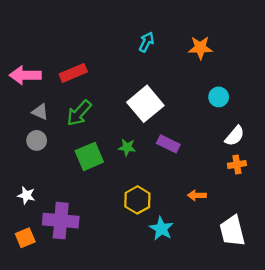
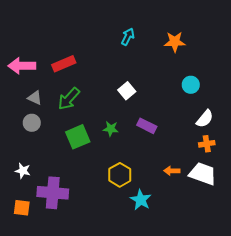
white square: (145, 104) -> (127, 91), size x0.6
white trapezoid: (232, 231) -> (203, 174), moved, turned 124
orange square: (25, 238) -> (22, 208), turned 30

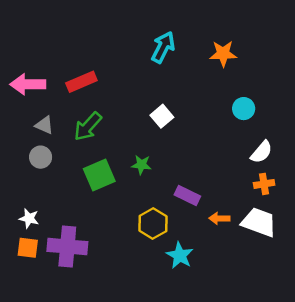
cyan arrow: (128, 37) -> (163, 47), size x1.4
purple rectangle: (147, 126) -> (187, 195), moved
orange square: (22, 208) -> (28, 248), moved

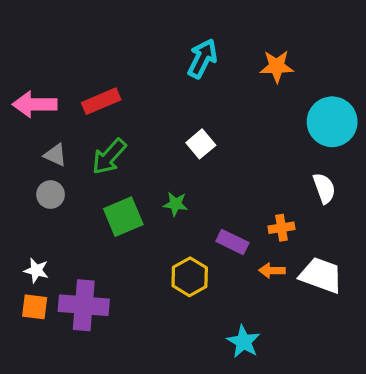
cyan circle: (244, 109) -> (332, 122), moved, size x1.8
white semicircle: (262, 152) -> (324, 188), turned -60
orange cross: (264, 184) -> (281, 228), moved
cyan star: (180, 255) -> (244, 342), moved

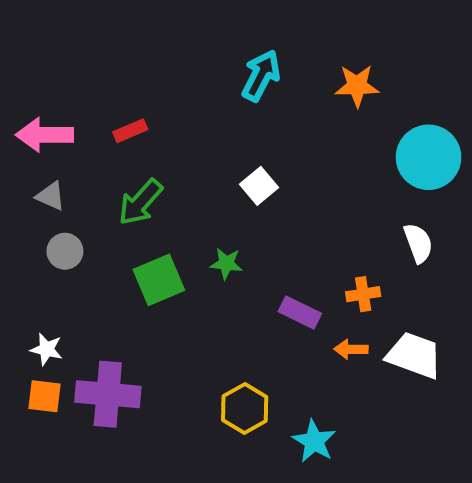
red rectangle: (101, 101) -> (130, 131), size x0.7
gray triangle: (55, 155) -> (51, 196), moved
yellow hexagon: (190, 277) -> (245, 408), moved

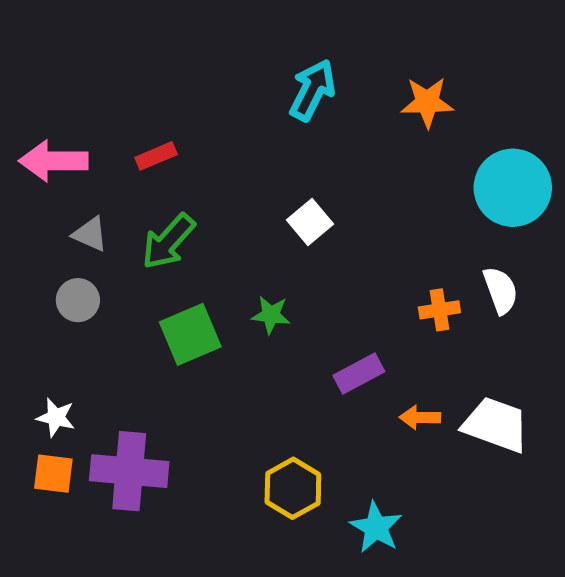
gray triangle: (51, 196) -> (90, 234), moved
orange cross: (363, 294) -> (439, 310), moved
purple rectangle: (300, 312) -> (359, 373), turned -54

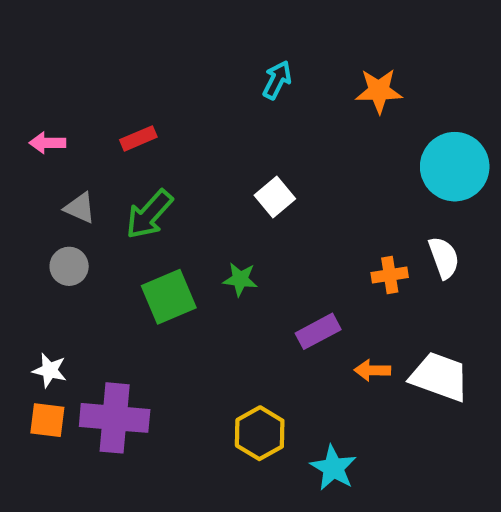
cyan arrow: (312, 90) -> (277, 80), size x0.7
pink arrow: (53, 161) -> (47, 143), size x0.6

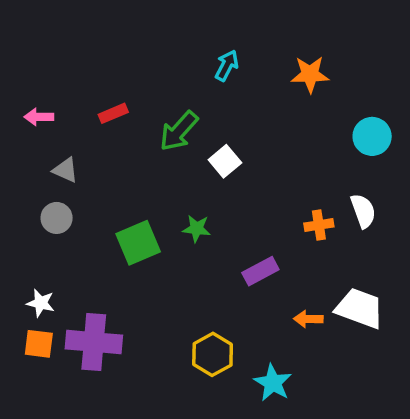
cyan circle: (455, 167) -> (372, 136), size x0.7
green arrow: (149, 214) -> (179, 131), moved
orange arrow: (372, 370) -> (308, 319), moved

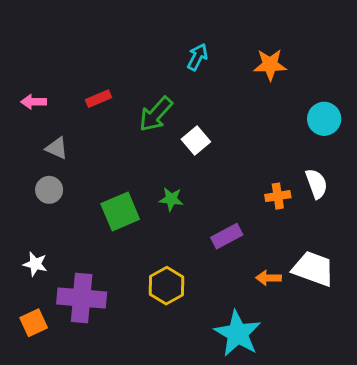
orange square: (39, 344) -> (34, 323), moved, turned -32
yellow hexagon: (213, 354) -> (167, 286), moved
cyan star: (273, 383) -> (238, 334), size x1.4

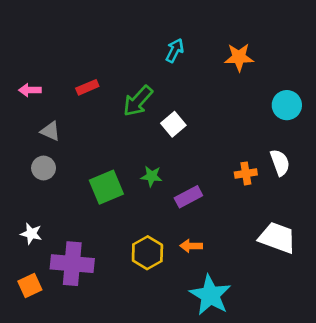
purple rectangle: (227, 236) -> (188, 197), moved
orange arrow: (269, 278) -> (191, 246), moved

